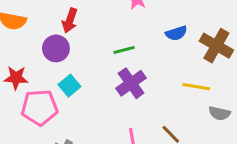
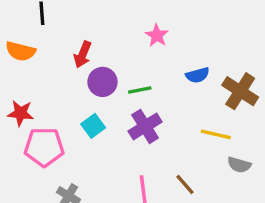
purple circle: (56, 48) -> (102, 82), moved
cyan square: (69, 86) -> (93, 126), moved

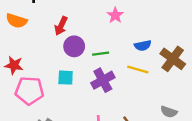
cyan square: (93, 126) -> (66, 78), turned 35
yellow line: (216, 134) -> (138, 70), moved

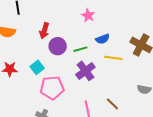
blue semicircle: (143, 45) -> (103, 39), moved
cyan square: (66, 78) -> (37, 67), moved, turned -32
pink pentagon: (29, 91) -> (52, 88), moved

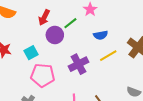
green line: (80, 49) -> (70, 23), moved, turned -32
yellow line: (113, 58) -> (108, 56), turned -48

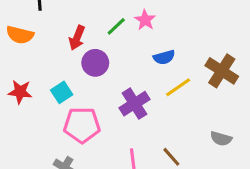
green line: (70, 23) -> (116, 26), moved

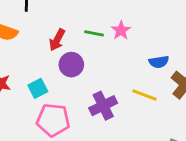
green line: (116, 26) -> (94, 33), turned 48
blue semicircle: (164, 57) -> (159, 62), moved
yellow line: (178, 87) -> (145, 95), turned 50

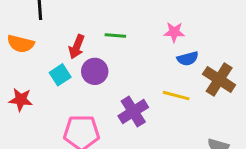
pink star: (121, 30) -> (174, 32), moved, turned -30
cyan square: (38, 88) -> (60, 75), moved

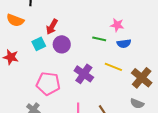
green line: (115, 35) -> (99, 39), moved
brown cross: (219, 80) -> (142, 78), moved
purple cross: (133, 112) -> (84, 74), turned -30

